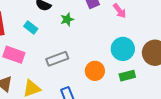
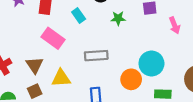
cyan circle: (123, 49) -> (151, 63), moved

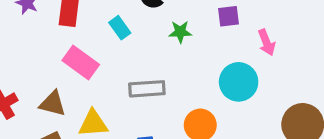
cyan circle: (151, 63) -> (239, 82), moved
brown triangle: (35, 65) -> (53, 104), turned -42

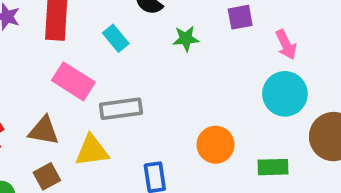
cyan circle: (239, 82) -> (285, 94), moved
gray rectangle: (147, 89) -> (121, 109), moved

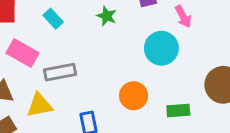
green star: (186, 39) -> (107, 16), turned 30
cyan circle: (285, 94) -> (161, 48), moved

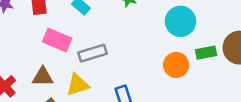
orange circle: (134, 96) -> (176, 65), moved
green rectangle: (178, 110) -> (206, 53), moved

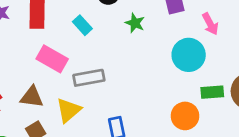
orange circle: (176, 65) -> (185, 116), moved
yellow triangle: (78, 85) -> (69, 110), turned -30

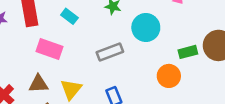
cyan circle: (189, 55) -> (146, 27), moved
gray rectangle: (89, 78) -> (110, 52), moved

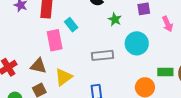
cyan rectangle: (69, 16) -> (71, 25), moved
pink rectangle: (50, 49) -> (55, 40), turned 45

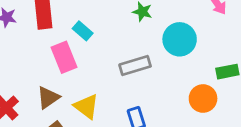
brown triangle: (38, 66) -> (48, 98), turned -36
yellow triangle: (64, 77) -> (86, 106), turned -36

